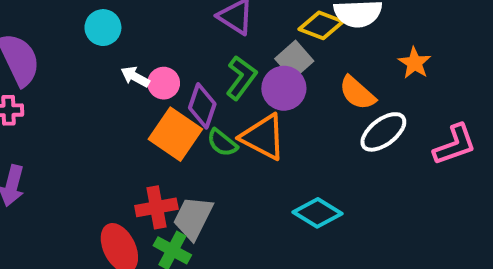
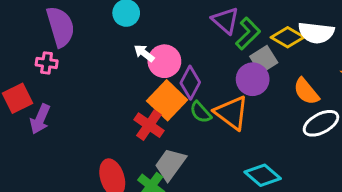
green L-shape: (241, 78) -> (248, 34), moved
pink circle: (164, 83) -> (164, 61), size x1.4
red cross: (156, 207) -> (149, 125), moved, turned 36

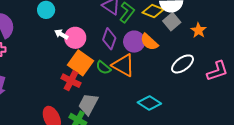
gray square: (264, 59) -> (172, 22), moved
purple diamond: (190, 83) -> (109, 39), moved
orange semicircle: (306, 91) -> (149, 42), moved

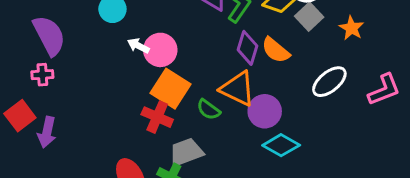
purple diamond: (109, 39) -> (248, 48), moved
purple circle: (134, 42) -> (265, 111), moved
green semicircle: (103, 68) -> (208, 110), moved
gray trapezoid: (88, 104) -> (186, 152), turned 45

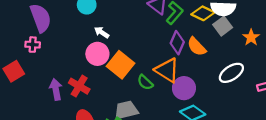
pink circle: (160, 50) -> (97, 54), moved
red cross: (157, 117) -> (79, 86), moved
purple arrow: (47, 132) -> (56, 89), moved, turned 150

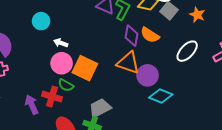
green semicircle: (145, 82) -> (66, 85), moved

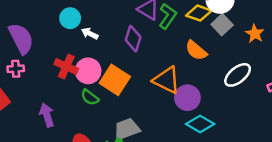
purple diamond: (131, 36) -> (133, 39), moved
white arrow: (61, 43) -> (90, 33), moved
red cross: (52, 96) -> (66, 66), moved

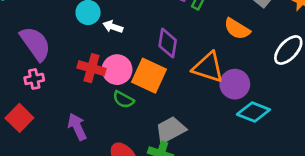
purple diamond: (133, 39) -> (168, 43), moved

